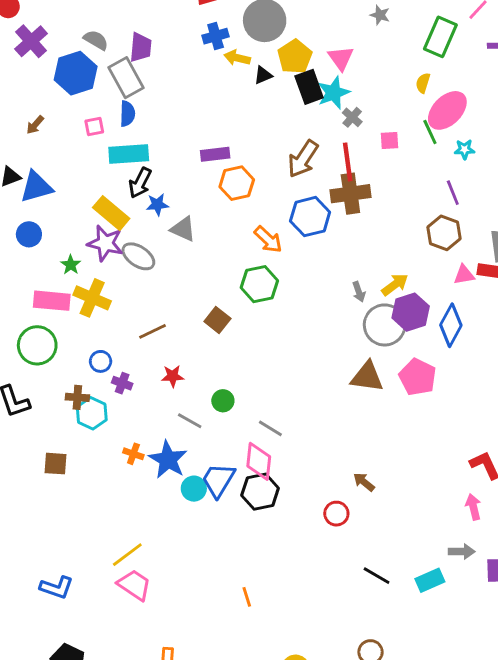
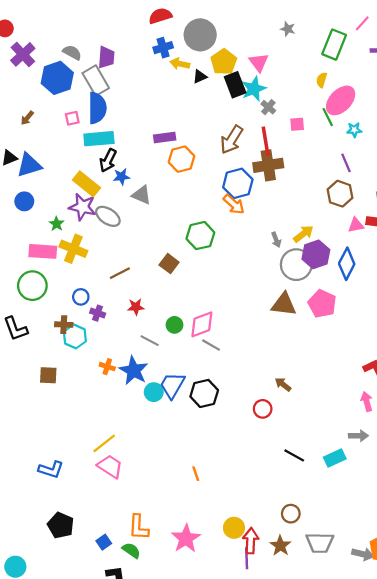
blue semicircle: (127, 114) -> (97, 108), size x1.6
orange arrow: (268, 240) -> (234, 204), moved
pink diamond: (259, 461) -> (202, 324), moved, turned 64

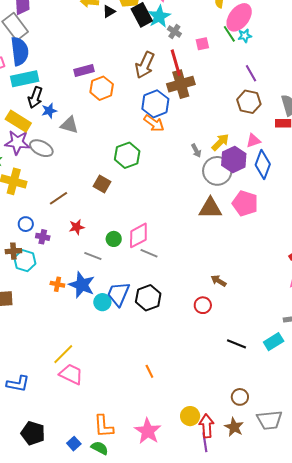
cyan star: (354, 130) -> (245, 36), moved
pink triangle: (356, 225) -> (253, 141), moved

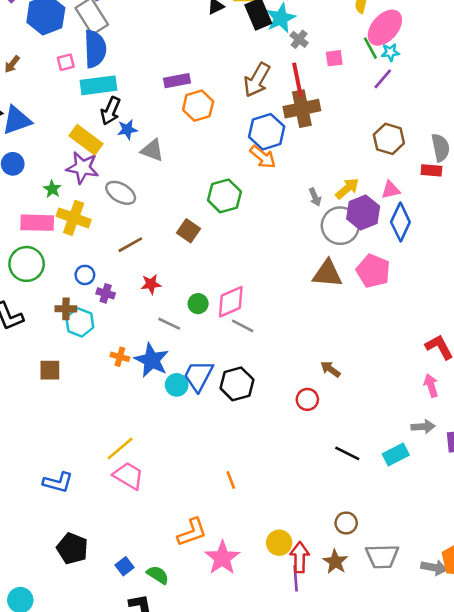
purple line: (251, 73) -> (383, 79), moved, turned 66
gray ellipse: (41, 148) -> (121, 193), moved
orange L-shape: (104, 426) -> (192, 532), moved, turned -110

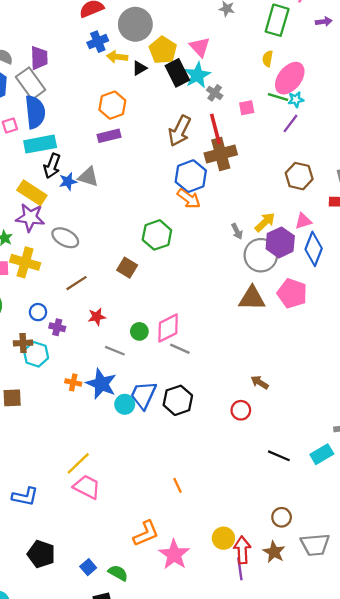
green line: (370, 48) -> (278, 97), turned -42
orange hexagon: (198, 106) -> (112, 105), moved
gray triangle: (152, 150) -> (88, 177), moved

